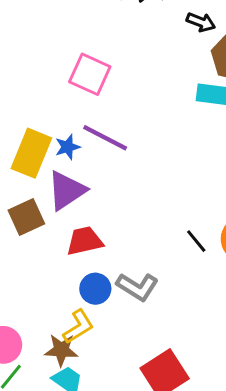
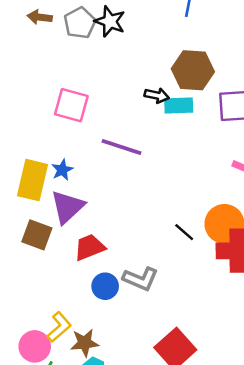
black arrow: (201, 22) -> (157, 95), moved
purple line: (105, 138) -> (121, 147), moved
brown square: (26, 217) -> (37, 235), turned -36
yellow L-shape: (78, 327) -> (59, 327), moved

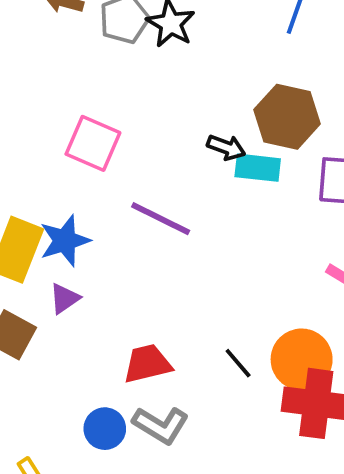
blue star: (62, 170) -> (65, 241), size x1.5
purple triangle: (67, 207) -> (64, 299), size x0.6
red trapezoid: (90, 247) -> (147, 364), moved

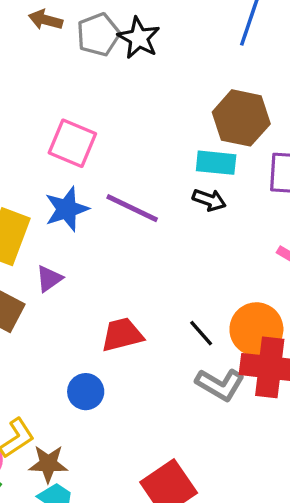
black arrow: (226, 147) -> (209, 200), moved
blue star: (65, 241) -> (67, 209), moved
gray L-shape: (161, 425) -> (220, 385), moved

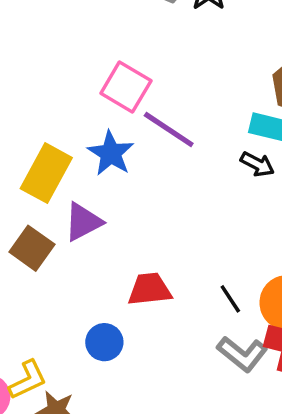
purple line: (132, 208) -> (169, 129), moved
blue star: (67, 209) -> (111, 153), turned -30
purple triangle: (49, 279) -> (83, 222), size x1.4

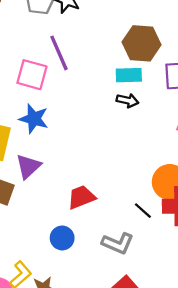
purple line: (169, 129) -> (59, 53), moved, turned 48
black line: (230, 299) -> (143, 211), moved
gray L-shape: (242, 354) -> (118, 243), moved

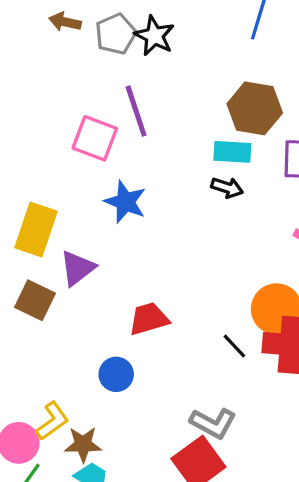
blue star: (34, 119) -> (125, 202), moved
gray L-shape: (118, 243) -> (213, 423), moved

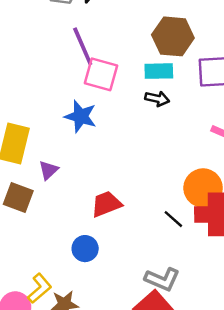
pink square: (95, 138) -> (101, 74), moved
purple triangle: (77, 268) -> (48, 170), size x0.7

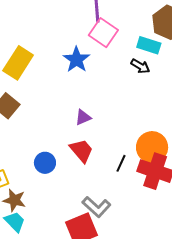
purple triangle: (48, 170) -> (83, 117), moved
red trapezoid: (106, 204) -> (81, 151), moved, turned 52
black line: (173, 219) -> (121, 163), turned 54

